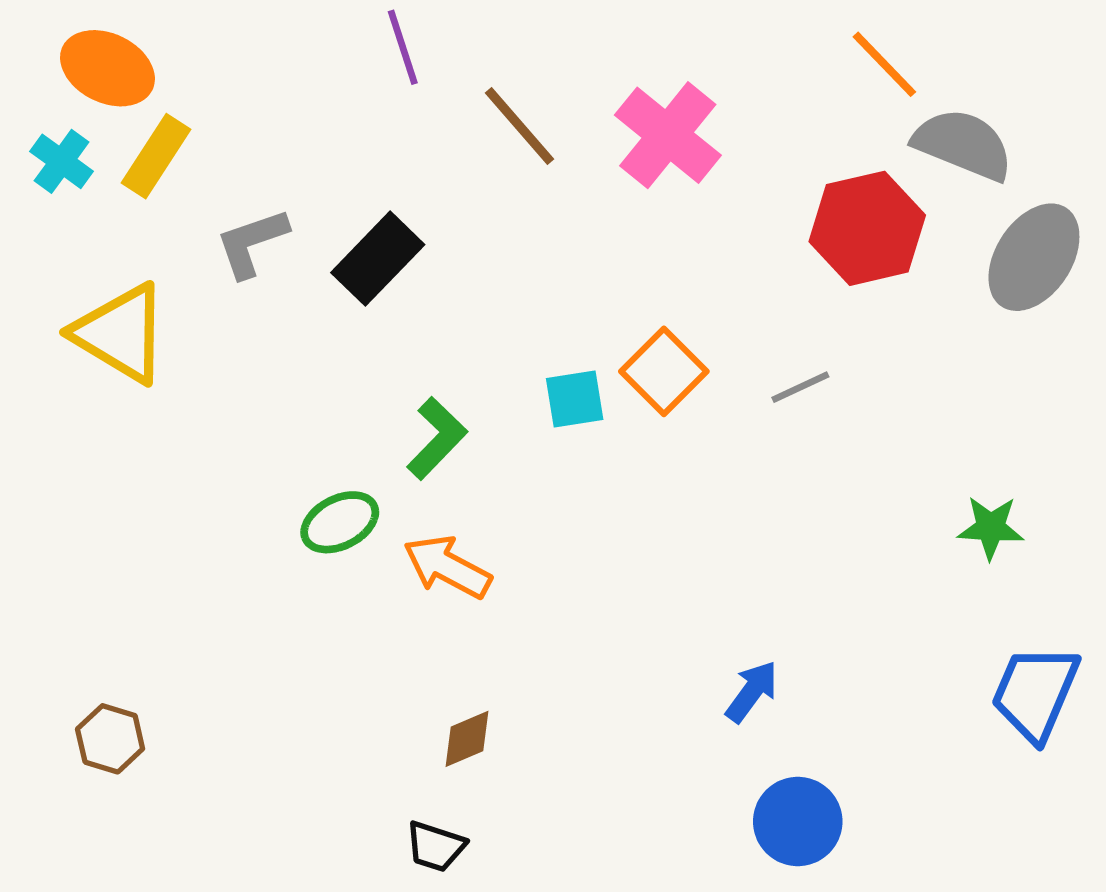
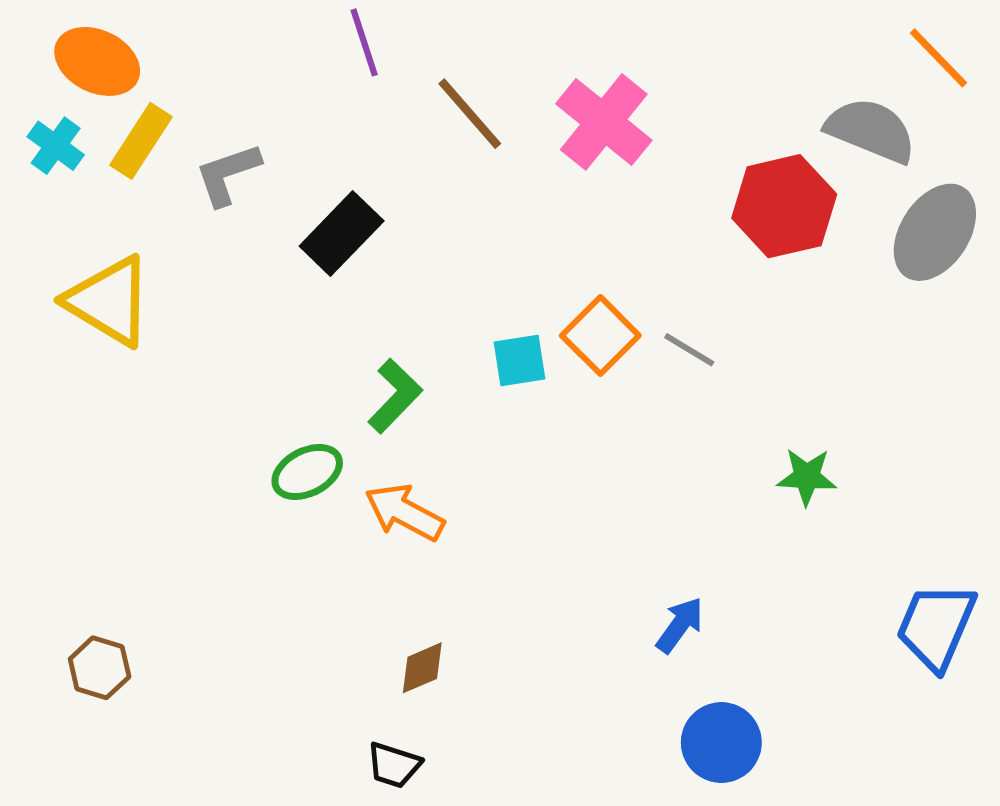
orange line: (884, 64) -> (938, 58), moved
gray L-shape: (252, 243) -> (228, 174), moved
gray line: (800, 387) -> (689, 350), moved, turned 56
green star: (991, 528) -> (807, 477), moved

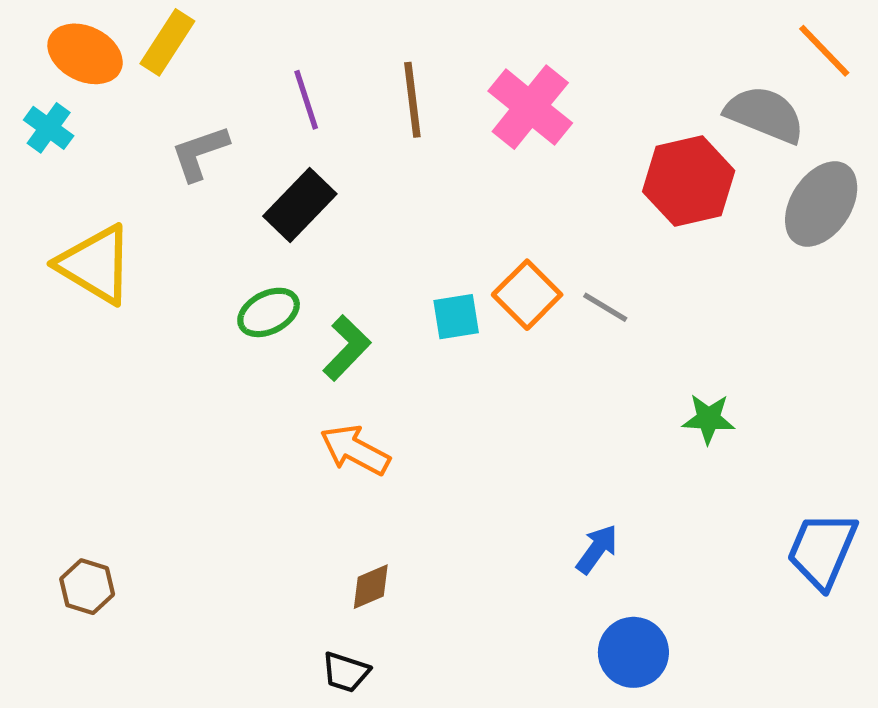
purple line: (364, 42) -> (306, 100), moved
brown line: (470, 114) -> (412, 100), turned 34
yellow rectangle: (141, 141) -> (167, 42), moved
green ellipse: (307, 472) -> (269, 312), moved

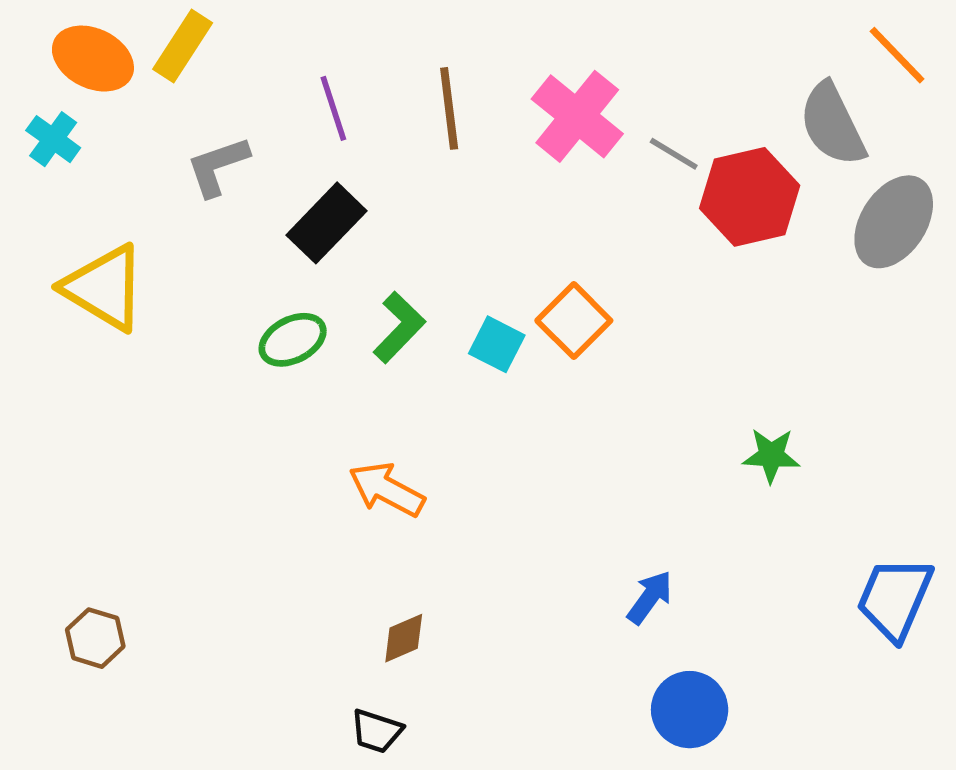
gray semicircle: (765, 114) -> (832, 124), turned -138
gray line: (605, 307) -> (674, 154), moved
cyan square: (456, 317) -> (497, 344), turned 36
green L-shape: (347, 348) -> (399, 327), moved

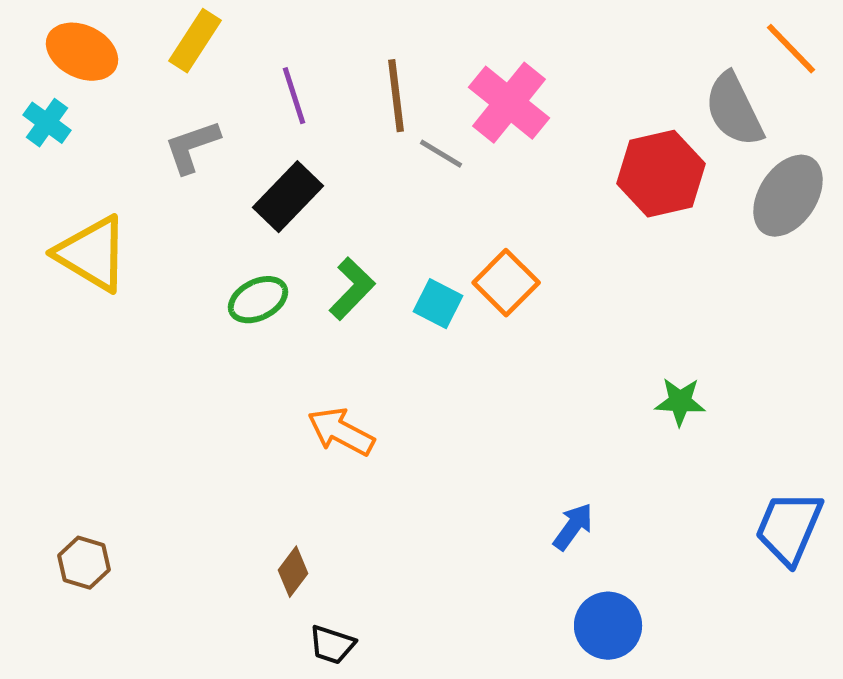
yellow rectangle: (183, 46) -> (195, 41), moved
gray line: (674, 154) -> (441, 154), moved
brown diamond: (404, 638) -> (293, 572), moved, turned -30

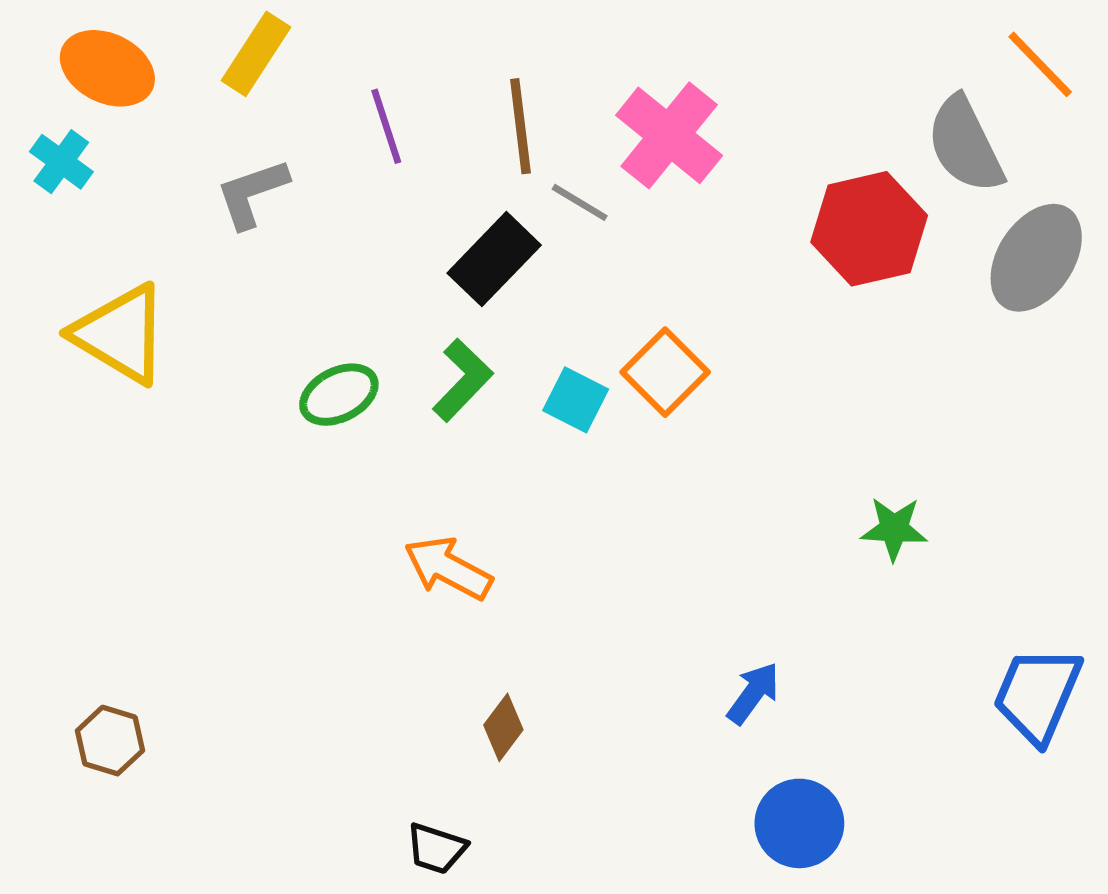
black rectangle: (288, 197) -> (494, 259), moved
brown diamond: (293, 572) -> (503, 727), moved

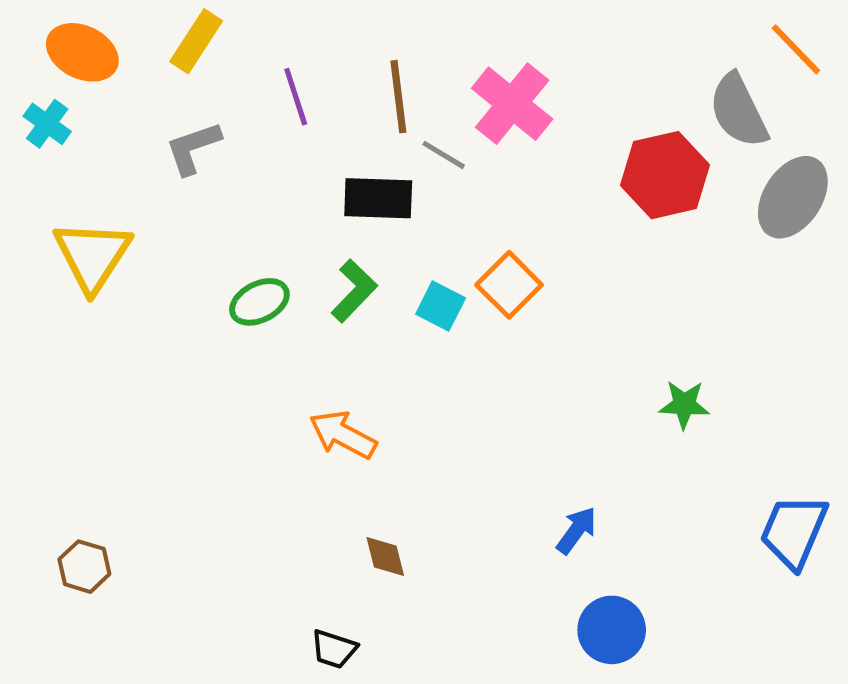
black rectangle: (494, 259) -> (378, 198), turned 48
yellow triangle: (121, 334) -> (92, 256), turned 32
brown diamond: (503, 727) -> (385, 556), turned -51

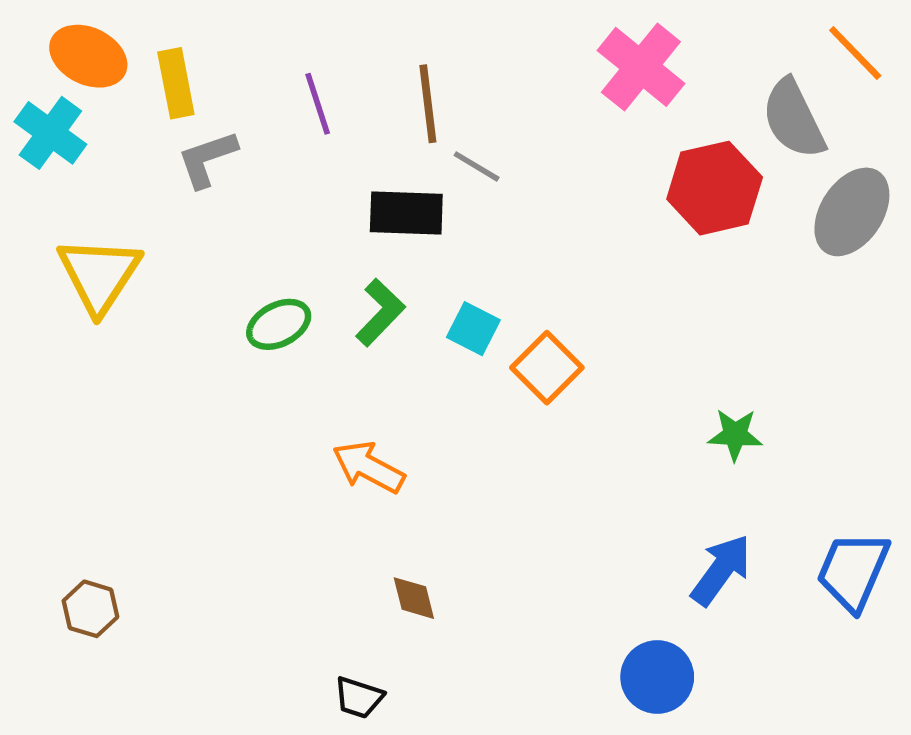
yellow rectangle: (196, 41) -> (176, 83), moved, turned -44
pink cross: (512, 104) -> (641, 67), moved
cyan cross: (47, 124) -> (50, 133), size x1.4
orange square: (509, 285) -> (547, 368), moved
blue arrow: (576, 530) -> (721, 570), moved, size x1.4

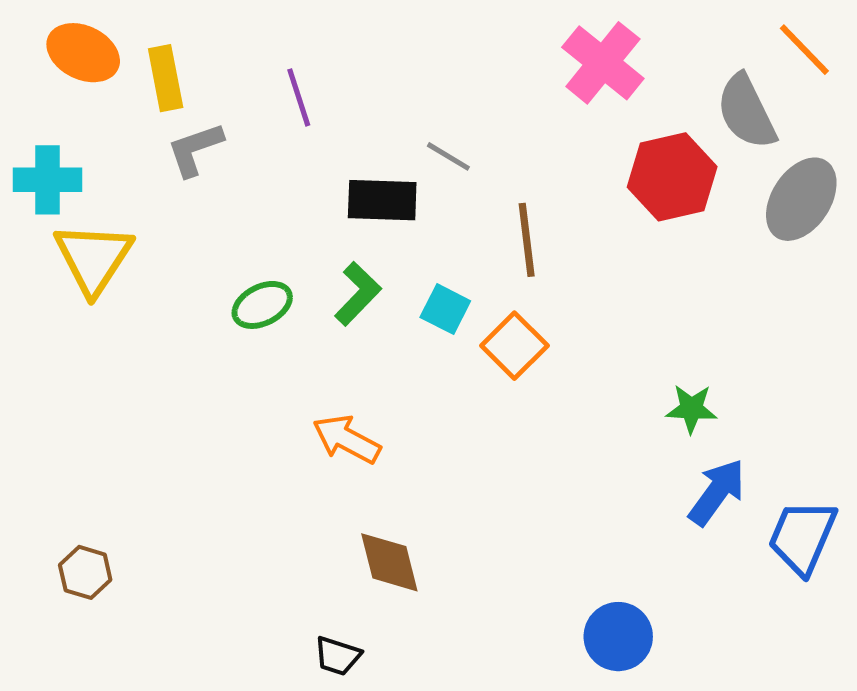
brown line: (428, 104) -> (527, 240), moved
cyan cross: (50, 133) -> (48, 180), moved, turned -36
blue arrow: (721, 570) -> (717, 492), moved
brown diamond: (414, 598) -> (389, 562), size x1.5

